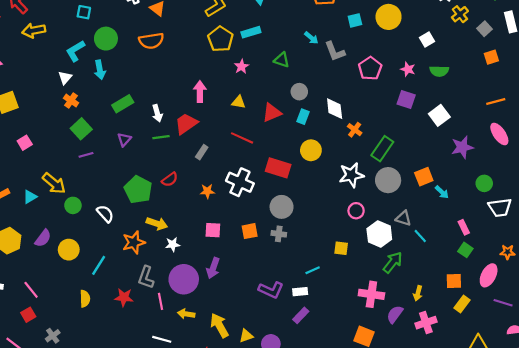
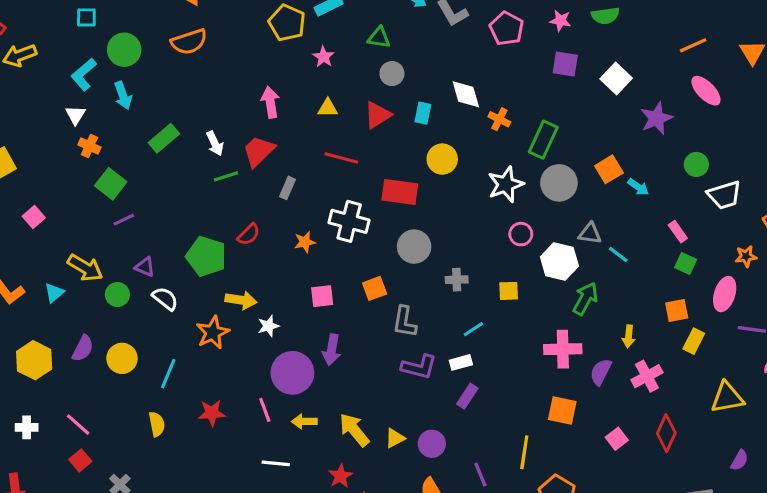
gray circle: (299, 92) -> (392, 74), moved
purple triangle: (124, 140) -> (145, 267), moved, turned -40
gray cross: (279, 234) -> (457, 280), moved
gray L-shape: (146, 277) -> (405, 322), moved

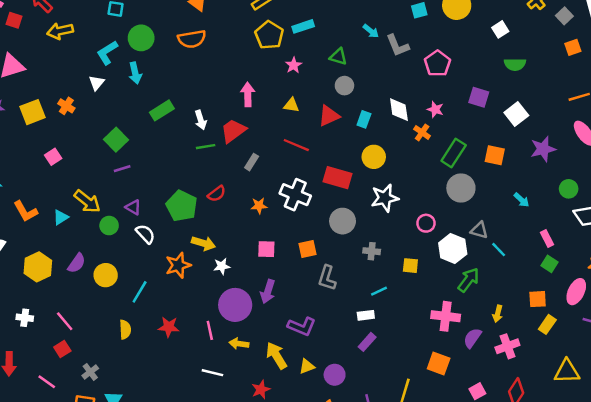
pink star: (560, 21) -> (435, 109), moved
orange cross: (89, 146) -> (66, 106), moved
orange square: (609, 169) -> (495, 155), moved, turned 35
white star: (506, 184) -> (385, 198), moved
purple L-shape: (419, 367) -> (302, 326), moved

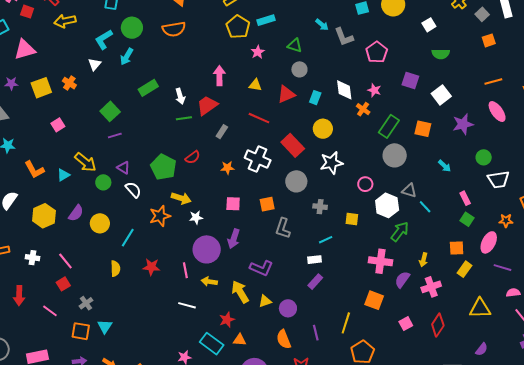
cyan arrow: (135, 73) -> (127, 57), turned 42
red rectangle: (338, 178) -> (293, 145), turned 30

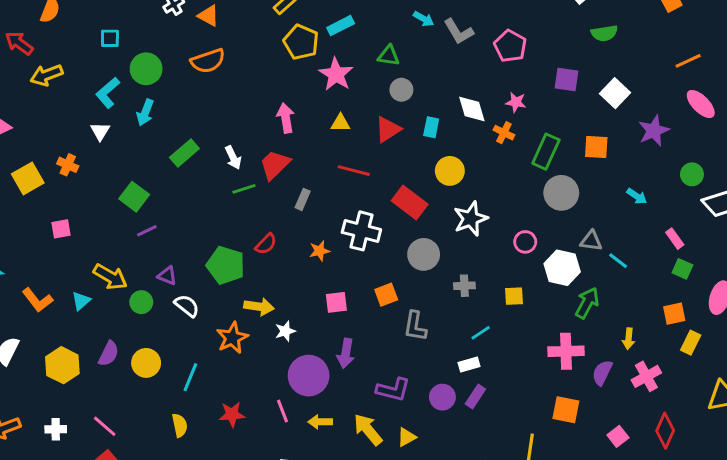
pink star: (258, 52) -> (336, 74), size x1.6
pink square: (58, 125) -> (61, 229), turned 32
purple circle: (288, 308) -> (442, 397), moved

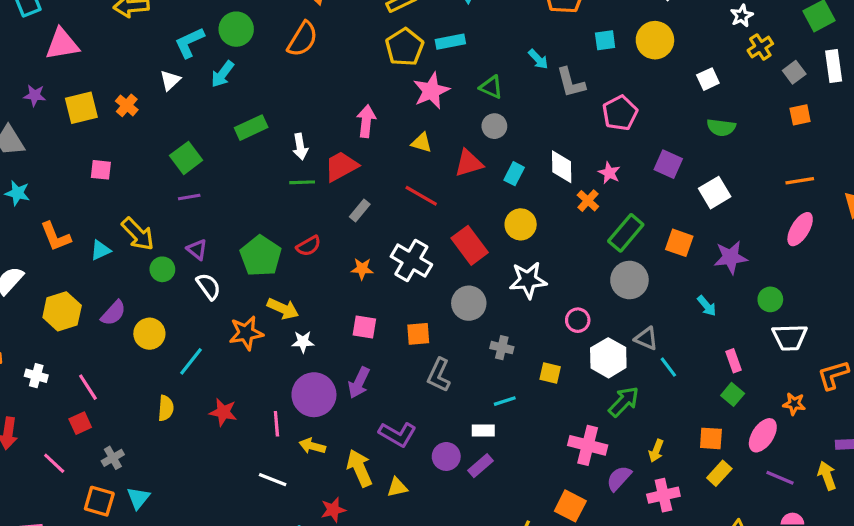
orange semicircle: (208, 61) -> (303, 39), turned -56
pink ellipse: (701, 104) -> (800, 229), turned 60
purple star: (654, 131) -> (731, 257), moved

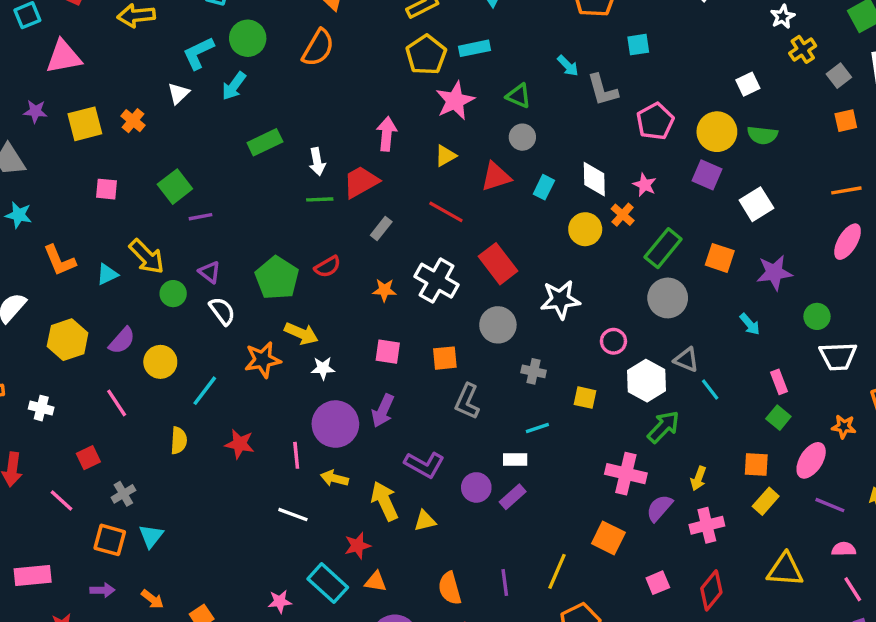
yellow circle: (655, 40) -> (717, 132), moved
yellow triangle: (421, 143) -> (445, 156), turned -45
green square: (186, 158) -> (175, 187), moved
yellow circle: (521, 224) -> (585, 229), moved
pink line: (88, 387) -> (117, 403), moved

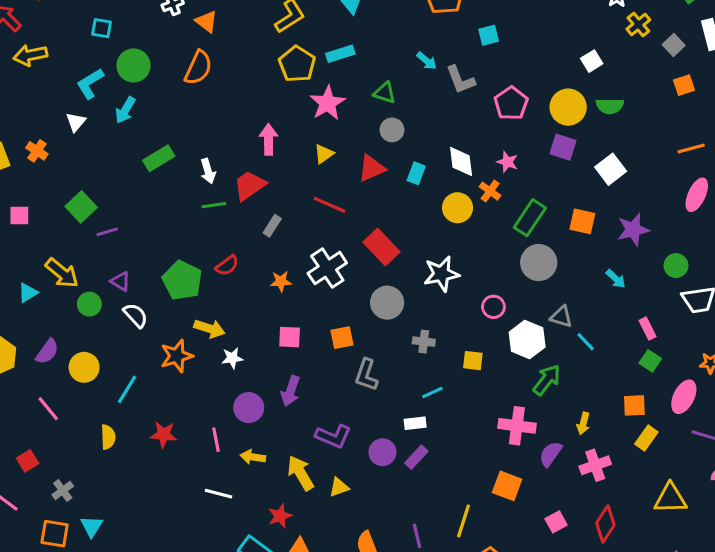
white cross: (437, 281) -> (327, 268), turned 33
purple circle: (335, 424) -> (249, 408), size x0.7

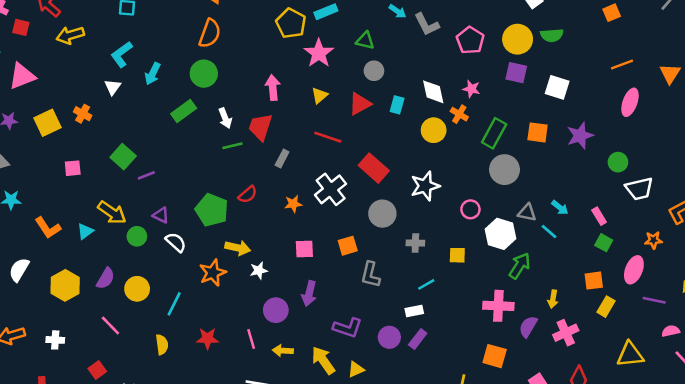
green circle: (134, 65) -> (204, 74), moved
white square: (611, 169) -> (557, 87), turned -30
red trapezoid: (249, 185) -> (260, 127), turned -32
cyan arrow: (616, 279) -> (560, 208), moved

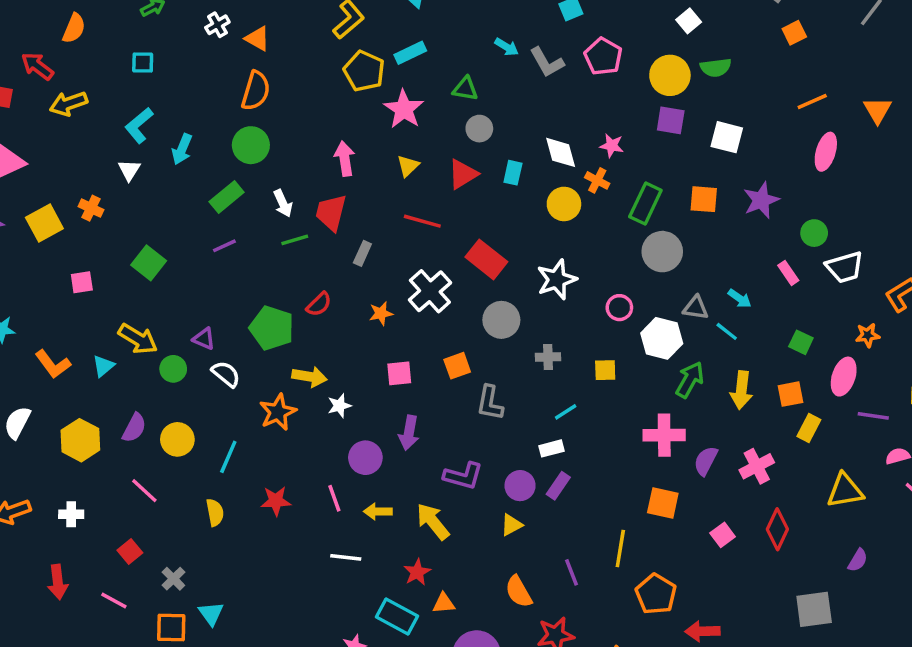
pink pentagon: (470, 40) -> (603, 57), moved
purple line: (146, 175) -> (224, 246), moved
pink rectangle: (599, 216) -> (788, 273), moved
yellow arrow: (553, 299) -> (741, 390), moved, size x1.5
yellow triangle: (356, 369) -> (511, 525), moved

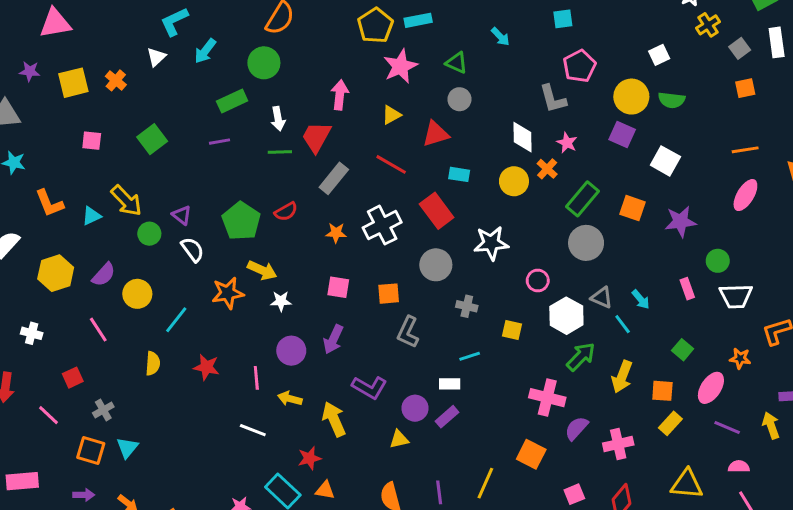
gray L-shape: (547, 62) -> (553, 99), moved
cyan rectangle: (513, 173) -> (459, 174), moved, turned 72
gray rectangle: (362, 253) -> (334, 178), size x1.5

